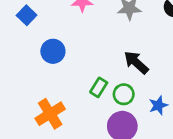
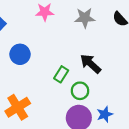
green rectangle: (99, 87) -> (61, 74), moved
blue star: (158, 105) -> (105, 114), moved

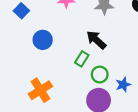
black arrow: (91, 64) -> (96, 40), moved
blue star: (105, 114) -> (123, 85), moved

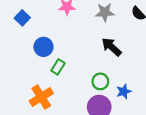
black arrow: (96, 40) -> (111, 47), moved
green rectangle: (82, 59) -> (58, 67), moved

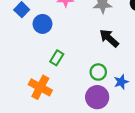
blue circle: (43, 47) -> (42, 24), moved
orange cross: (41, 97) -> (40, 87), turned -30

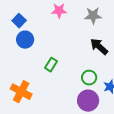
blue circle: (42, 24) -> (25, 40), moved
orange cross: (40, 87) -> (21, 92), moved

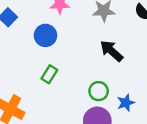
blue circle: (25, 40) -> (45, 35), moved

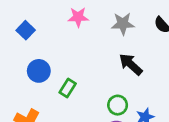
blue circle: (45, 35) -> (39, 71), moved

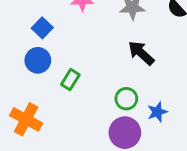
blue square: (26, 30) -> (42, 28), moved

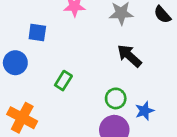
blue square: (42, 28) -> (37, 32), turned -36
blue circle: (38, 60) -> (15, 63), moved

